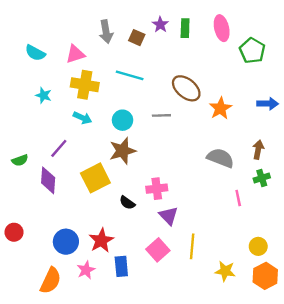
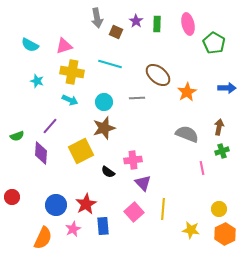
gray arrow: (106, 32) -> (97, 18), moved

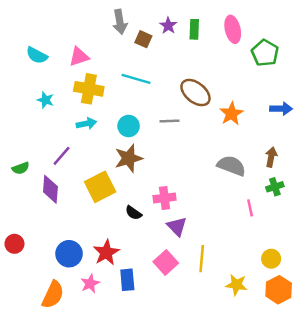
cyan arrow: (70, 100) -> (86, 124), turned -35

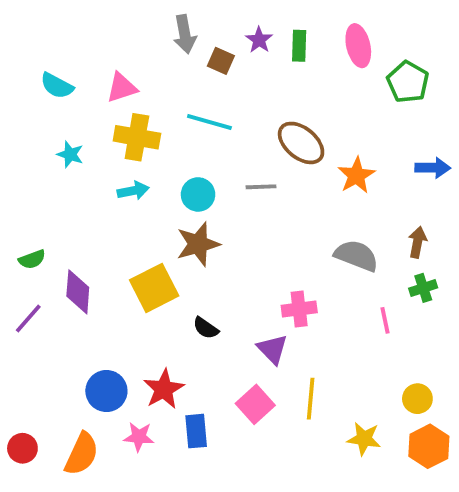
purple line: (62, 156) -> (28, 319), moved
pink cross: (164, 198) -> (299, 309), moved
red circle: (14, 244) -> (22, 448), moved
pink star: (90, 283) -> (139, 437), turned 30

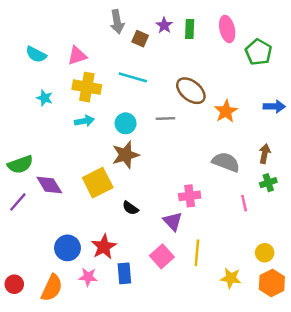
green semicircle: (32, 259) -> (20, 164), size x1.5
purple diamond: (78, 292) -> (49, 185), turned -36

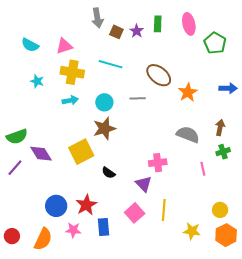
purple star: (164, 25) -> (137, 31), moved

